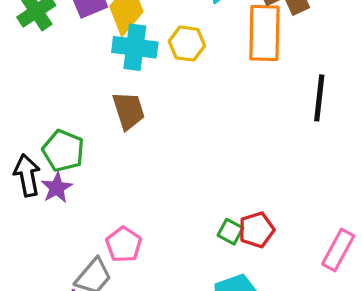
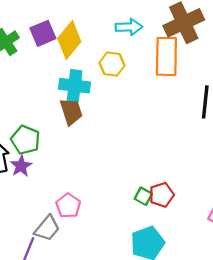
cyan cross: (135, 47) -> (75, 86), moved

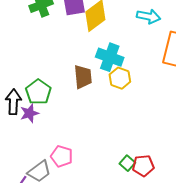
yellow hexagon: (112, 64) -> (120, 78), moved
cyan cross: (75, 86) -> (110, 57), moved
pink pentagon: (68, 206) -> (62, 156), turned -30

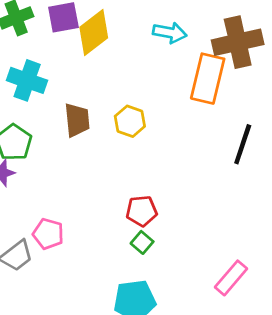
cyan cross: (110, 57) -> (27, 80), moved
red pentagon: (143, 166) -> (142, 211), moved

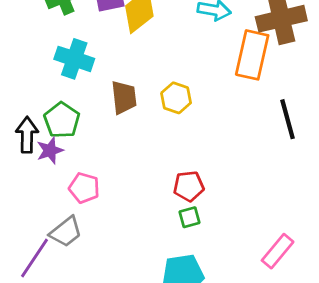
black line: (243, 144) -> (287, 119), turned -33
pink pentagon: (48, 234) -> (84, 188), moved
green square: (142, 242) -> (189, 217), turned 35

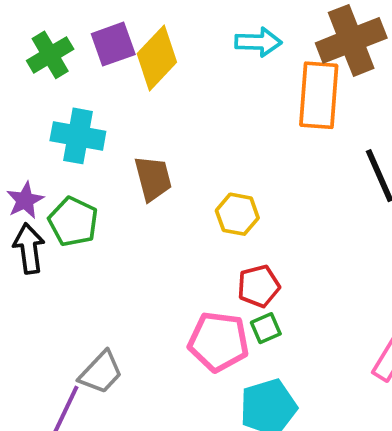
yellow hexagon: (176, 98) -> (237, 214), moved
purple star: (50, 150) -> (25, 200), moved
pink pentagon: (84, 188) -> (218, 342), moved, size x1.4

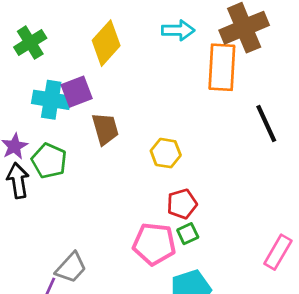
purple square: (113, 44) -> (77, 92), moved

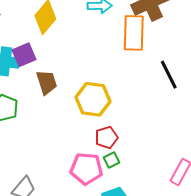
yellow hexagon: (166, 153) -> (93, 99), size x1.5

